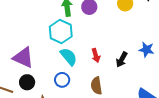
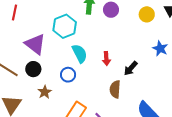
cyan hexagon: (61, 32) -> (65, 26), moved
blue star: (146, 50) -> (160, 49), moved
brown semicircle: (96, 86) -> (115, 89), moved

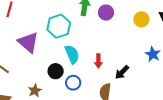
black circle: (33, 69) -> (56, 71), moved
blue circle: (68, 75) -> (73, 83), moved

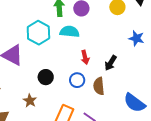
cyan semicircle: (72, 54) -> (70, 32), moved, turned -48
blue circle: (73, 83) -> (77, 80), moved

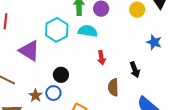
black arrow: (111, 63) -> (135, 70), moved, turned -56
blue circle: (77, 80) -> (53, 93), moved
brown star: (30, 101) -> (36, 96), moved

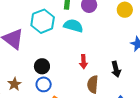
red arrow: (101, 58) -> (83, 62), moved
blue circle: (53, 93) -> (44, 84), moved

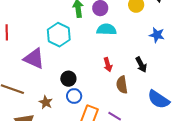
cyan semicircle: (73, 26) -> (107, 29), moved

